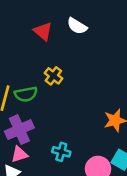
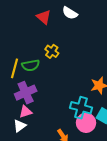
cyan cross: (61, 152) -> (81, 108), moved, size x1.5

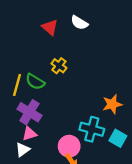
green semicircle: (31, 65) -> (35, 82), turned 42
purple cross: (26, 93) -> (29, 112), turned -35
pink circle: (86, 123) -> (69, 146), moved

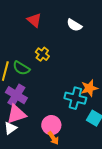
white semicircle: (79, 23) -> (74, 25), moved
cyan cross: (92, 129) -> (75, 98), moved
pink triangle: (29, 134) -> (16, 114), size x1.5

